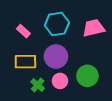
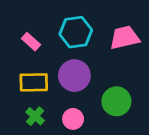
pink circle: (60, 81) -> (73, 119), moved
green cross: (38, 85) -> (35, 116), moved

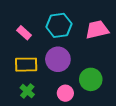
pink circle: (73, 119) -> (65, 93), moved

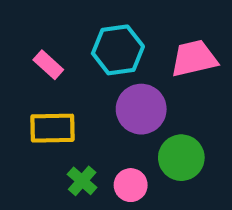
purple circle: (58, 59) -> (141, 109), moved
green cross: (27, 91) -> (82, 181), moved

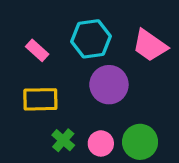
pink trapezoid: (194, 58) -> (150, 45), turned -132
green circle: (181, 158) -> (140, 142), moved

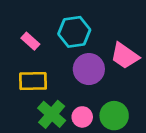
pink trapezoid: (150, 45) -> (125, 56), moved
green cross: (63, 140) -> (52, 114), size x1.5

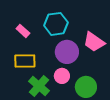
pink circle: (82, 117) -> (62, 76), moved

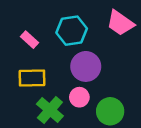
pink trapezoid: (94, 42) -> (120, 23), moved

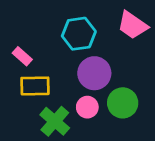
pink rectangle: (29, 40) -> (22, 56), moved
green circle: (110, 111) -> (123, 103), moved

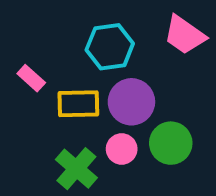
yellow rectangle: (35, 86) -> (78, 104), moved

